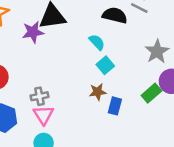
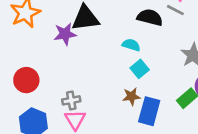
cyan semicircle: (97, 42) -> (131, 45), turned -30
blue rectangle: (115, 106) -> (149, 111), size x1.5

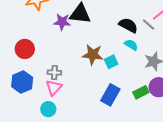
cyan semicircle: (131, 45) -> (131, 45), moved
brown star: (131, 96) -> (93, 55), moved, size x1.5

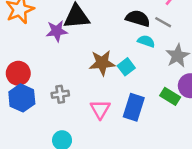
gray line: (149, 25) -> (163, 22), moved
blue hexagon: (22, 82) -> (22, 98), moved
pink triangle: (54, 88) -> (100, 109), moved
green rectangle: (141, 92) -> (170, 96), turned 70

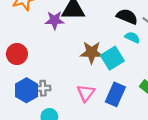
cyan square: (126, 67) -> (112, 58), size x1.5
gray cross: (60, 94) -> (43, 88), moved
blue hexagon: (22, 98) -> (26, 90), moved

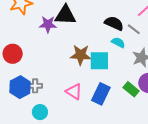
cyan square: (112, 58) -> (99, 61), turned 30
pink triangle: (86, 93) -> (74, 92), turned -36

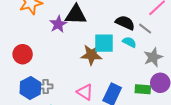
purple star: (48, 24) -> (58, 24), turned -30
cyan square: (99, 61) -> (104, 43), moved
green rectangle: (131, 89) -> (143, 89), turned -35

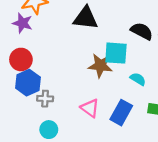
purple star: (58, 24) -> (22, 23), moved, turned -30
cyan semicircle: (129, 42) -> (138, 79), moved
blue hexagon: (30, 88) -> (28, 83), moved

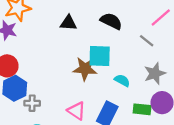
black triangle: (85, 18) -> (68, 23), size x0.7
black semicircle: (142, 31) -> (111, 21), moved

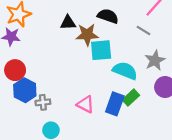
brown star: (85, 69) -> (87, 35), moved
cyan semicircle: (122, 80) -> (125, 71), size x1.6
green rectangle: (142, 109) -> (131, 98), moved, turned -42

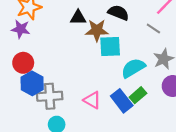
cyan semicircle: (125, 71) -> (133, 68), turned -55
gray cross: (43, 102) -> (50, 96), size x1.6
blue rectangle: (115, 104) -> (122, 101), turned -60

